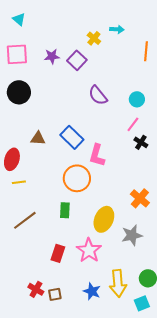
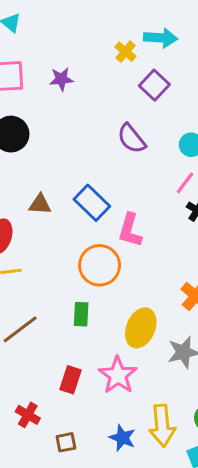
cyan arrow: (117, 29) -> (161, 38), size x1.5
purple square: (77, 60) -> (154, 85), moved
red cross: (36, 289) -> (28, 415), moved

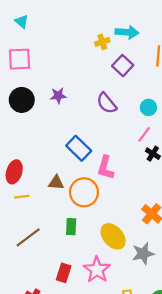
yellow cross: (125, 52) -> (102, 42), turned 32
purple star: (61, 79) -> (58, 96), moved
brown triangle: (40, 204) -> (56, 183), moved
yellow ellipse: (141, 328) -> (113, 236), turned -64

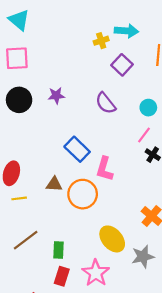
cyan triangle: (22, 21) -> (19, 20), size x1.5
green rectangle: (71, 227) -> (58, 250), moved

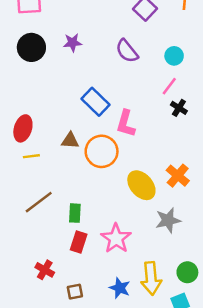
yellow ellipse: (112, 239) -> (141, 185), moved

